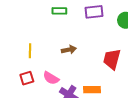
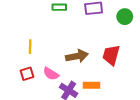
brown arrow: (69, 50) -> (77, 56), moved, size x1.5

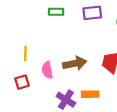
pink semicircle: (51, 74) -> (47, 70), moved, turned 49

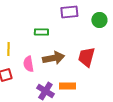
green rectangle: (56, 12) -> (41, 32), moved

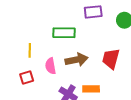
green rectangle: (41, 32) -> (64, 33), size x1.5

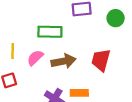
pink semicircle: (51, 66) -> (35, 58), moved, turned 56

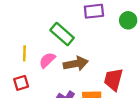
green rectangle: (50, 32) -> (62, 34), turned 40
red trapezoid: (101, 60) -> (113, 80), moved

